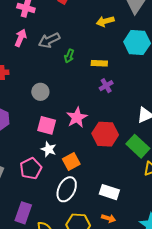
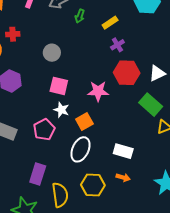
yellow rectangle: (99, 63) -> (110, 23), turned -35
pink star: (77, 117) -> (98, 91), moved, turned 30
red hexagon: (105, 134) -> (127, 73), moved

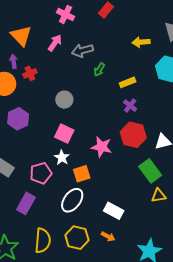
red cross: (13, 34) -> (30, 73), turned -32
purple cross: (117, 45) -> (130, 106), turned -32
purple rectangle: (38, 174) -> (26, 203), moved

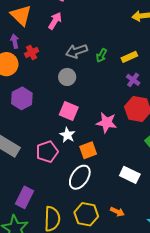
gray arrow: (82, 51) -> (77, 51), moved
green arrow: (99, 70) -> (101, 55), moved
purple rectangle: (26, 203) -> (24, 197), moved
white rectangle: (114, 211) -> (130, 175), moved

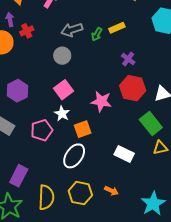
yellow rectangle: (129, 57) -> (117, 28), moved
purple hexagon: (22, 98) -> (17, 91), moved
pink square: (69, 111) -> (64, 90), turned 30

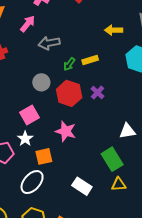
gray arrow: (72, 30) -> (49, 43), moved
gray circle: (62, 56) -> (41, 82), moved
red hexagon: (133, 88) -> (69, 93), moved

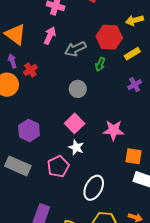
yellow rectangle: (90, 60) -> (132, 54), moved
purple cross: (98, 92) -> (135, 85), turned 32
red hexagon: (69, 93) -> (109, 37), moved
orange square: (44, 156) -> (133, 156), moved, turned 36

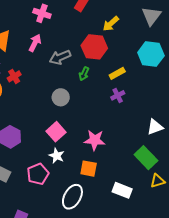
yellow arrow: (135, 20) -> (111, 24), moved, turned -30
yellow rectangle: (132, 54) -> (117, 73), moved
orange square: (133, 156) -> (89, 169), moved

